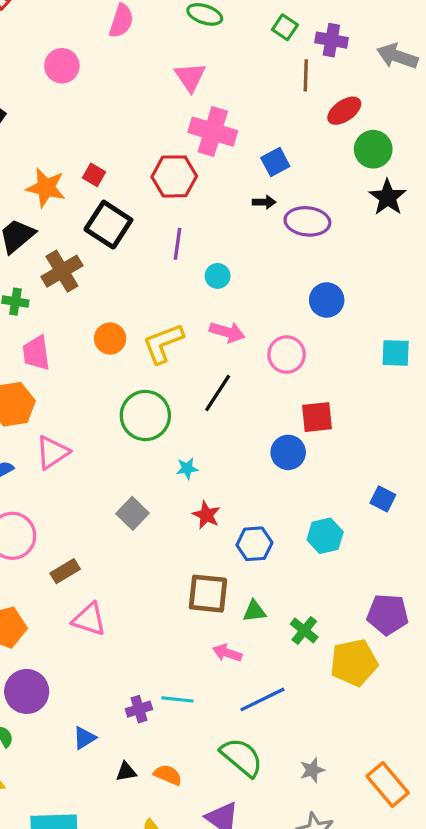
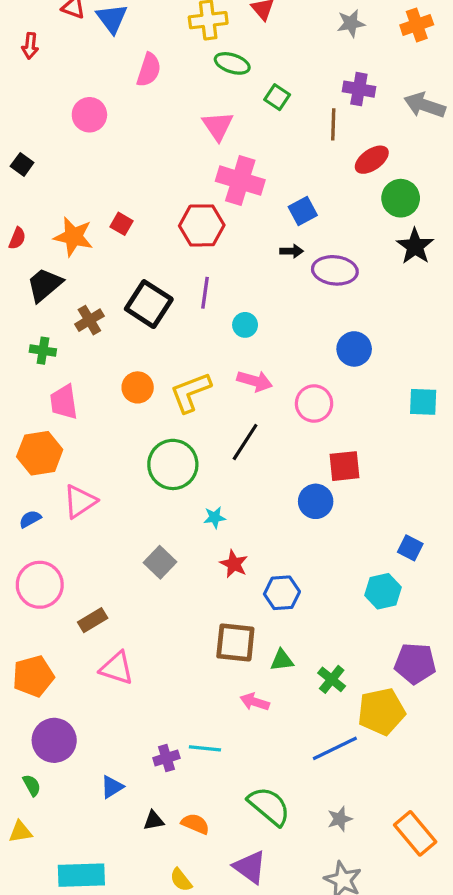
green square: (285, 27) -> (277, 97), moved
black square: (108, 225) -> (149, 304), moved
brown cross: (62, 271) -> (89, 320), size x0.7
cyan hexagon: (325, 536) -> (383, 591), moved
blue line: (262, 699) -> (335, 748), moved

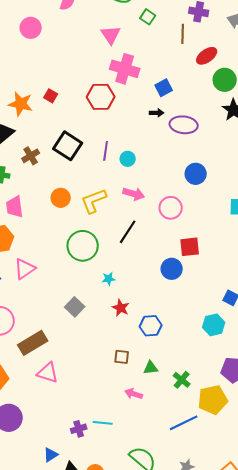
purple line: (205, 293) -> (106, 151), moved
brown rectangle: (93, 620) -> (33, 343), size x1.6
brown square: (235, 643) -> (122, 357), size x0.6
blue triangle: (112, 787) -> (51, 455), moved

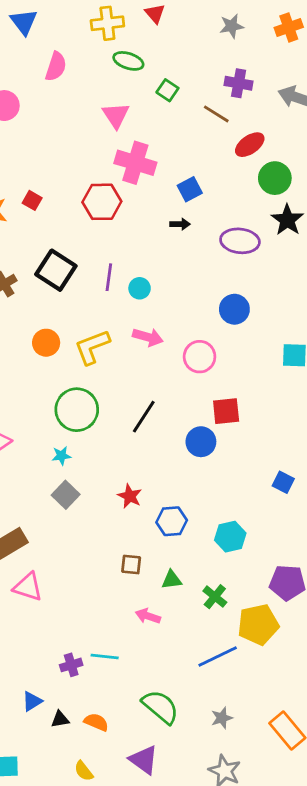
brown line: (183, 34) -> (216, 114), turned -60
purple ellipse: (184, 125) -> (240, 241), moved
black line: (128, 232) -> (144, 417), moved
cyan star: (109, 279) -> (61, 456), moved
cyan hexagon: (214, 325) -> (230, 537), moved

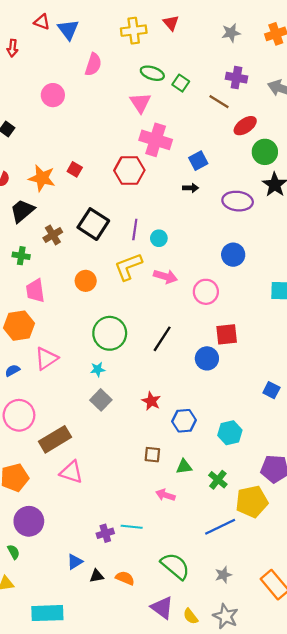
green ellipse: (128, 61) -> (152, 73), moved
yellow L-shape: (92, 347) -> (128, 267), moved
yellow semicircle: (84, 771) -> (191, 616), moved

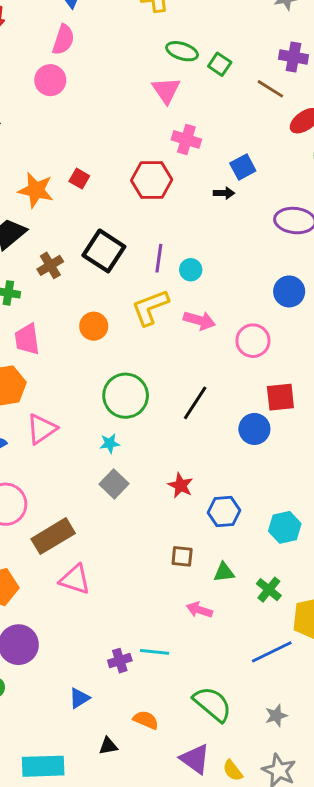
pink semicircle: (93, 64) -> (63, 40), moved
pink cross: (156, 140) -> (186, 139), size x0.7
black arrow: (191, 188) -> (224, 193), moved
black triangle: (97, 576) -> (108, 746), moved

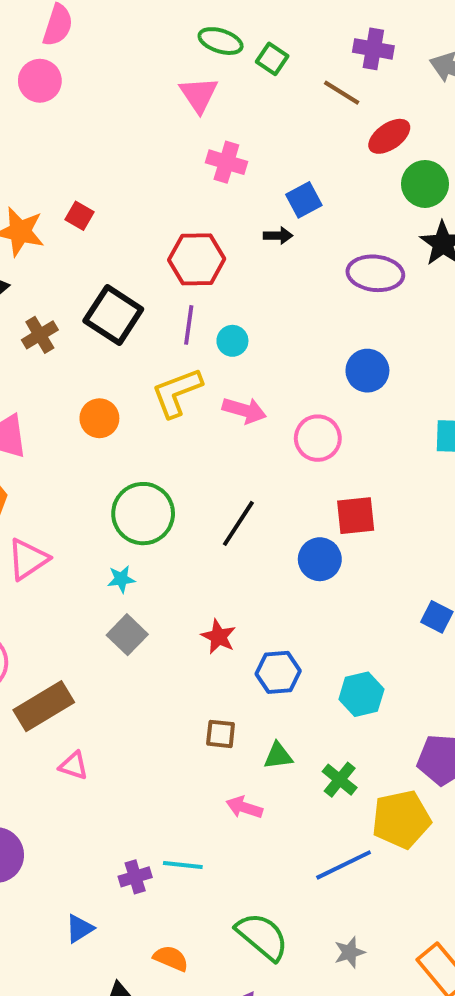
red hexagon: (152, 180) -> (197, 259), moved
pink triangle: (75, 579) -> (74, 766), size x0.7

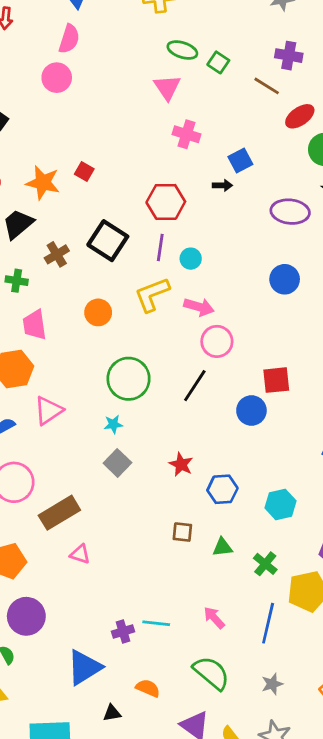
pink circle: (318, 438) -> (217, 341), moved
pink arrow: (244, 807) -> (214, 618), moved, turned 30
blue line: (344, 865) -> (268, 623), turned -51
blue triangle: (80, 928) -> (84, 667), size x1.8

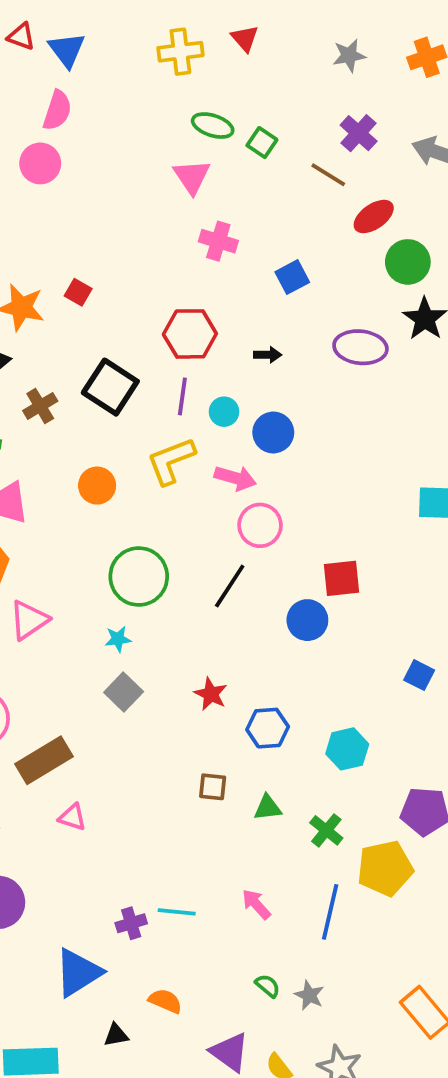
purple cross: (289, 56) -> (359, 133), turned 32
black arrow: (222, 185) -> (268, 355), moved
blue circle: (285, 279) -> (273, 432), moved
green semicircle: (211, 673) -> (268, 986), moved, size x0.5
gray star: (272, 684) -> (309, 995), moved, turned -30

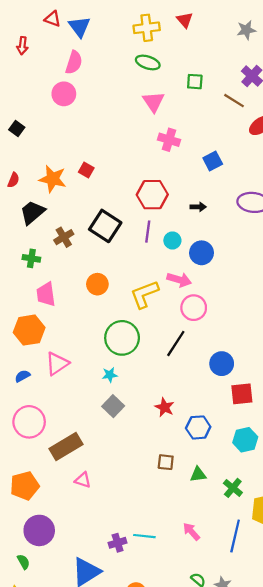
green ellipse: (213, 126) -> (148, 62), moved
green square: (262, 143) -> (195, 82), turned -30
yellow L-shape: (171, 461) -> (144, 294), moved
red square: (341, 578) -> (242, 394), moved

